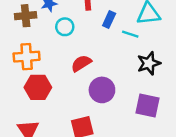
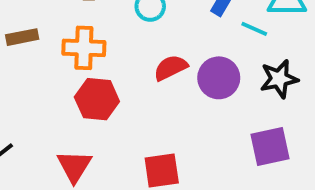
purple circle: (102, 90) -> (219, 78), moved
purple square: (147, 106) -> (270, 147), turned -30

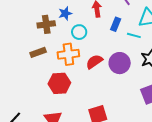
brown rectangle: (22, 37) -> (38, 52), moved
orange cross: (84, 48) -> (68, 54), moved

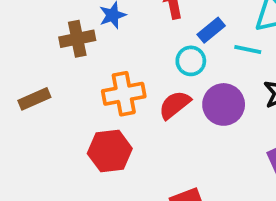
blue rectangle: (116, 24) -> (211, 30), turned 32
cyan circle: (79, 32) -> (191, 61), moved
brown rectangle: (38, 52) -> (34, 99), moved

